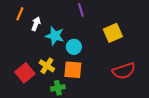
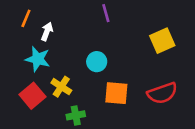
yellow square: (113, 33) -> (162, 41), moved
cyan star: (55, 36) -> (38, 59), moved
orange square: (73, 70) -> (116, 93), moved

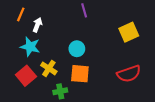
orange square: (116, 93) -> (80, 74), moved

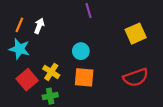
orange line: (21, 14) -> (19, 25), moved
cyan star: (30, 47) -> (19, 49), moved
green cross: (60, 91) -> (50, 96), moved

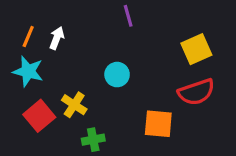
orange square: (84, 77) -> (158, 124), moved
red semicircle: (136, 77) -> (196, 92), moved
green cross: (50, 96) -> (93, 140), moved

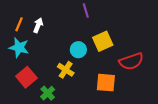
yellow square: (196, 49) -> (103, 41), moved
yellow cross: (74, 105) -> (66, 70), moved
green cross: (93, 140) -> (48, 93), moved, turned -32

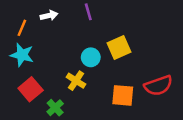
purple line: (86, 11) -> (88, 12), moved
white arrow: (38, 25) -> (49, 16), moved, turned 56
red semicircle: (131, 61) -> (158, 86), moved

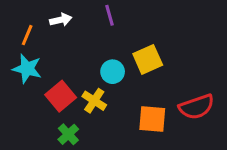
red square: (31, 89) -> (61, 96), moved

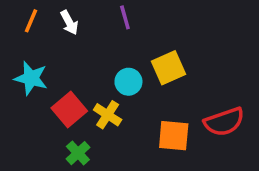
white arrow: (61, 20) -> (69, 23), turned 75
orange line: (27, 35) -> (31, 21), moved

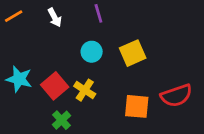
orange line: (31, 21) -> (14, 16), moved, turned 36
cyan star: (31, 78) -> (19, 79), moved
cyan circle: (128, 82) -> (92, 52), moved

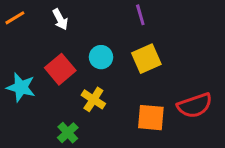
purple line: (98, 13) -> (140, 15), moved
red square: (55, 86) -> (60, 69), moved

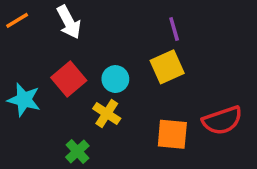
purple line: (140, 15) -> (174, 29), moved
white arrow: (60, 19) -> (69, 22), size x1.4
cyan circle: (101, 57) -> (115, 79), moved

